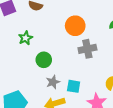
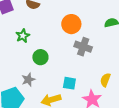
gray cross: (87, 49) -> (83, 47), turned 30
gray star: (53, 82) -> (28, 80), moved

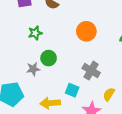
gray cross: (83, 47) -> (91, 71), moved
gray star: (28, 80) -> (33, 69), moved

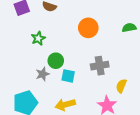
gray cross: (91, 71) -> (100, 66), turned -30
cyan square: (72, 90) -> (68, 76), moved

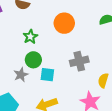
green star: (38, 38) -> (30, 37), moved

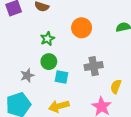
gray star: (21, 75) -> (27, 75), moved

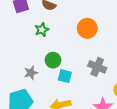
green star: (47, 39) -> (42, 30), moved
gray cross: (94, 66) -> (97, 67), turned 30

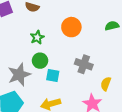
green star: (42, 30) -> (37, 37), moved
gray star: (31, 73) -> (19, 75), size x1.6

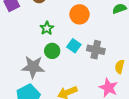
gray star: (19, 75) -> (33, 67), turned 30
cyan square: (53, 75) -> (74, 46), moved, turned 32

